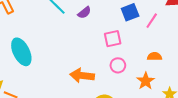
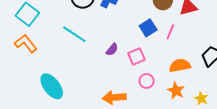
purple semicircle: (84, 13) -> (112, 50), moved
orange semicircle: (155, 56) -> (180, 65), size x1.5

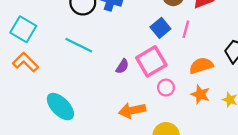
purple semicircle: (112, 50) -> (122, 66), moved
pink square: (136, 56) -> (151, 61), size x1.5

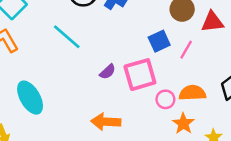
pink circle: (166, 88) -> (165, 99), moved

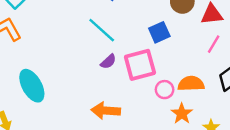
cyan line: (67, 37) -> (102, 30), moved
pink line: (186, 50) -> (214, 44), moved

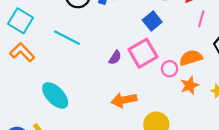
cyan line: (102, 30) -> (67, 38), moved
orange star: (182, 114) -> (190, 85), turned 30

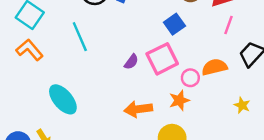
cyan line: (67, 38) -> (80, 37), turned 36
orange star: (190, 85) -> (179, 100), moved

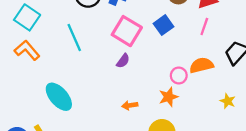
pink line: (229, 25) -> (204, 27), moved
pink square: (162, 59) -> (127, 31), moved, turned -32
orange arrow: (138, 109) -> (130, 105), size x0.6

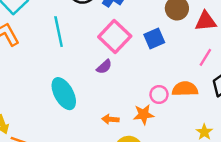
pink line: (204, 27) -> (205, 57), moved
cyan ellipse: (59, 97) -> (64, 94), moved
orange arrow: (130, 105) -> (110, 119), moved

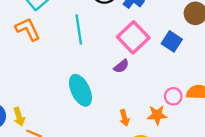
blue square: (154, 38) -> (172, 41), turned -36
orange arrow: (110, 119) -> (125, 118), turned -112

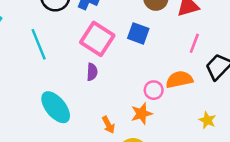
purple semicircle: (121, 66) -> (92, 72), turned -35

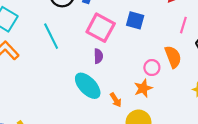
orange semicircle: (179, 79) -> (173, 57), turned 85
cyan ellipse: (56, 107) -> (88, 86), moved

